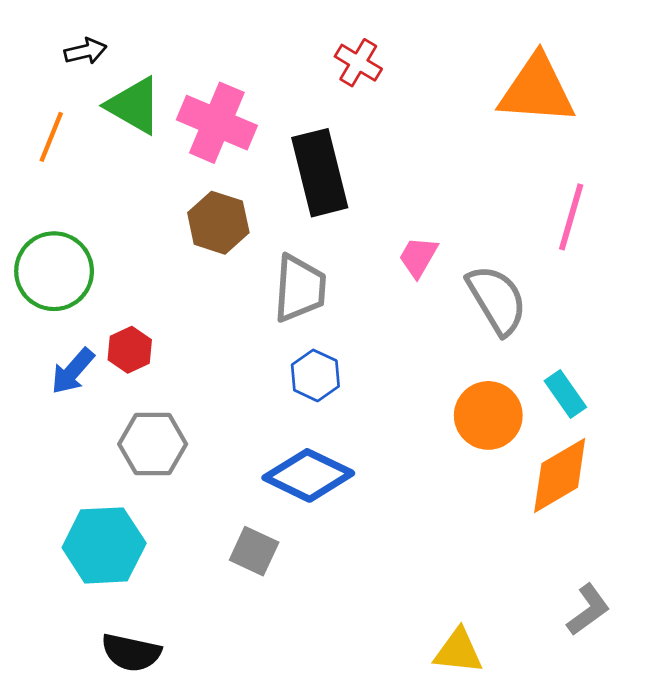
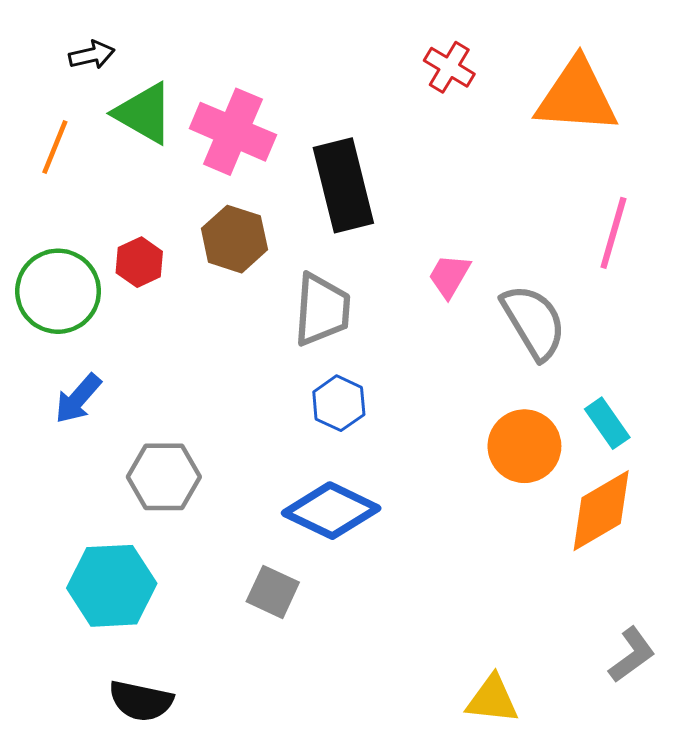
red cross: (358, 63) -> (449, 67), moved
red hexagon: (130, 350) -> (139, 262), moved

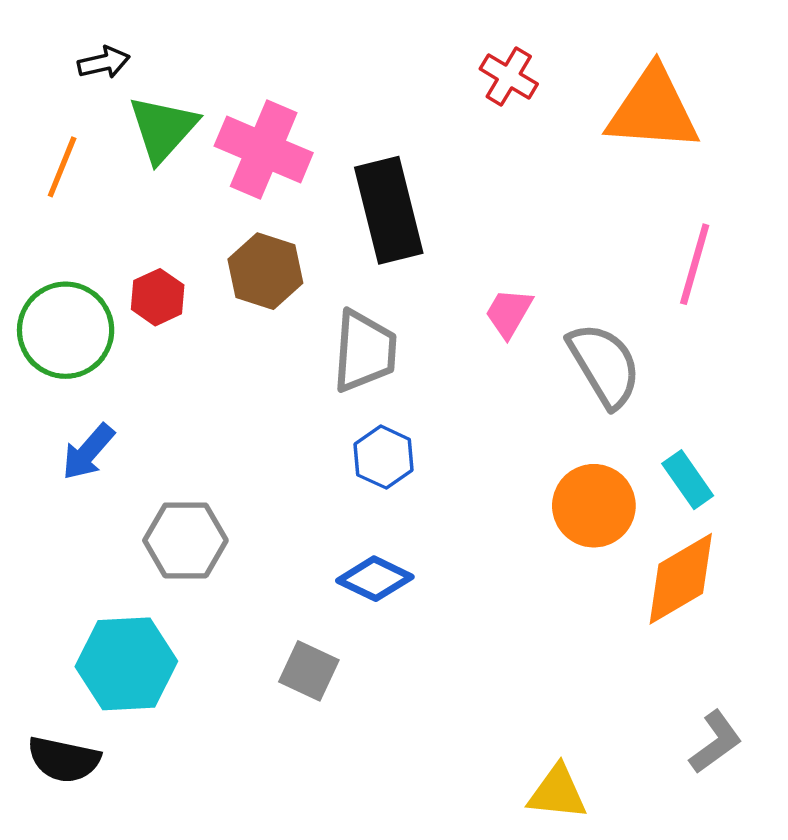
green triangle: (144, 113) -> (163, 129), turned 42
blue diamond: (331, 511) -> (375, 579), size x0.7
black semicircle: (141, 701) -> (64, 759), moved

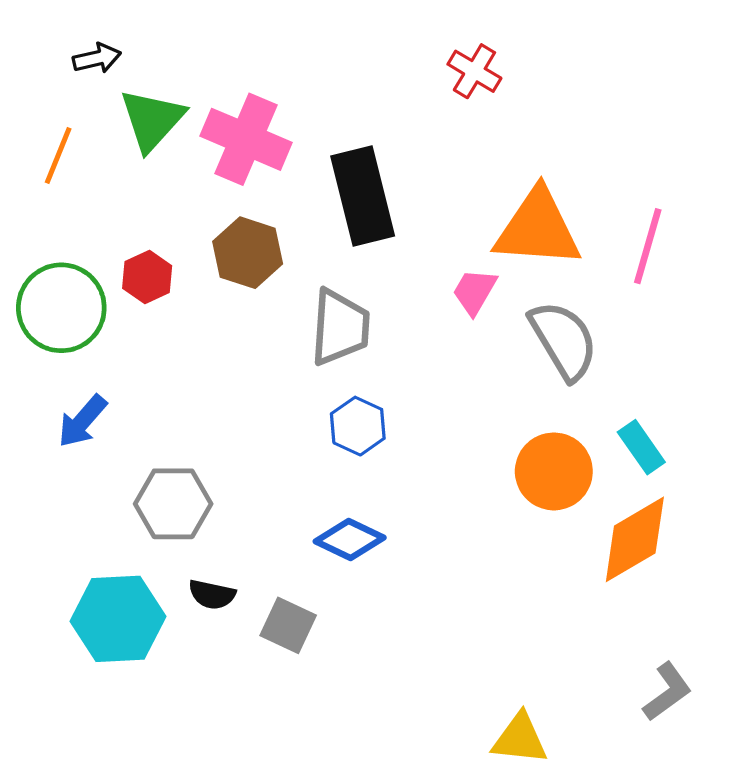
orange triangle: (653, 109) -> (538, 228), moved
black semicircle: (64, 759) -> (212, 595), moved, size x0.7

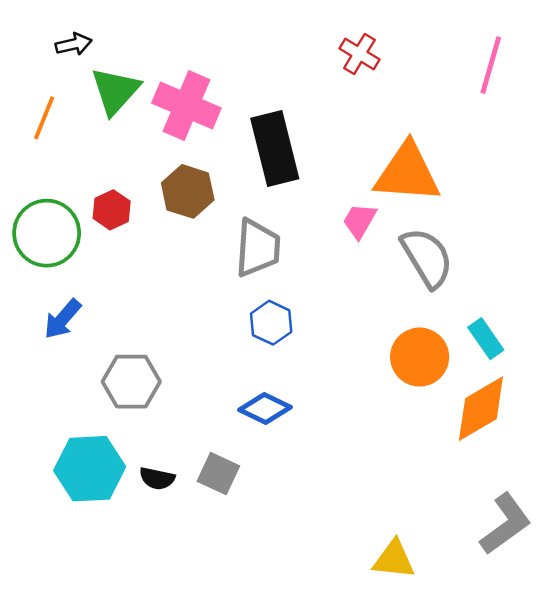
pink line: (648, 246) -> (491, 65), moved
black semicircle: (212, 595) -> (157, 478), moved
gray L-shape: (667, 692) -> (505, 524), size x1.4

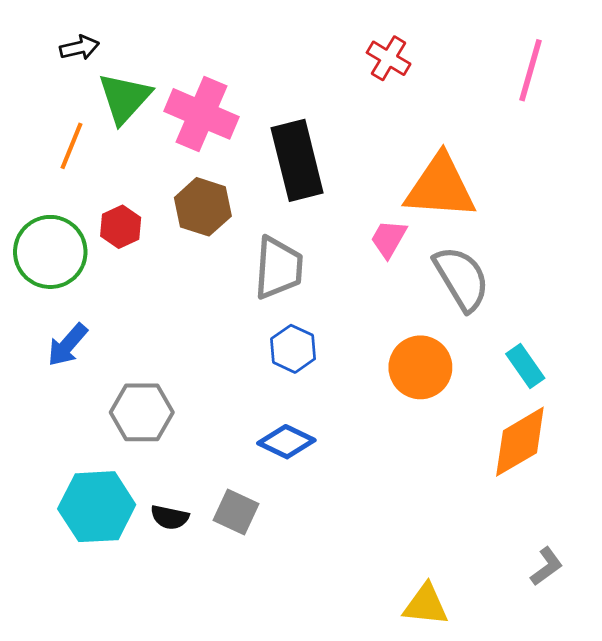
orange line: (44, 118) -> (71, 146), moved
orange circle: (420, 357) -> (420, 367), moved
gray L-shape: (505, 524) -> (546, 566), size x0.6

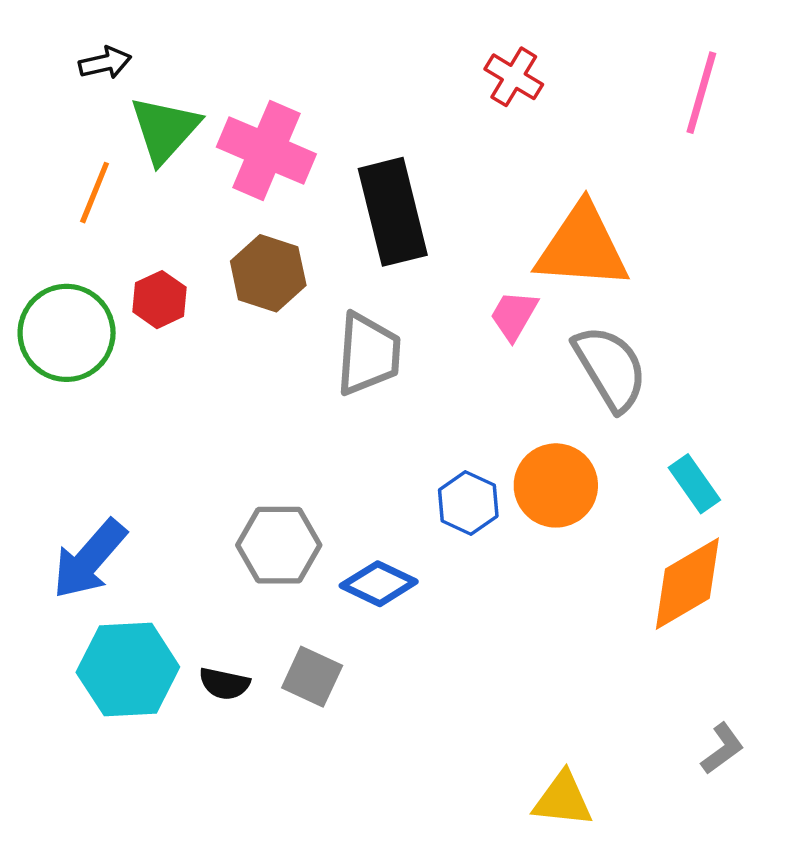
blue arrow: (68, 345) -> (89, 559), moved, size x1.4
blue hexagon: (293, 349) -> (468, 503), moved
gray hexagon: (142, 412) -> (279, 545), moved

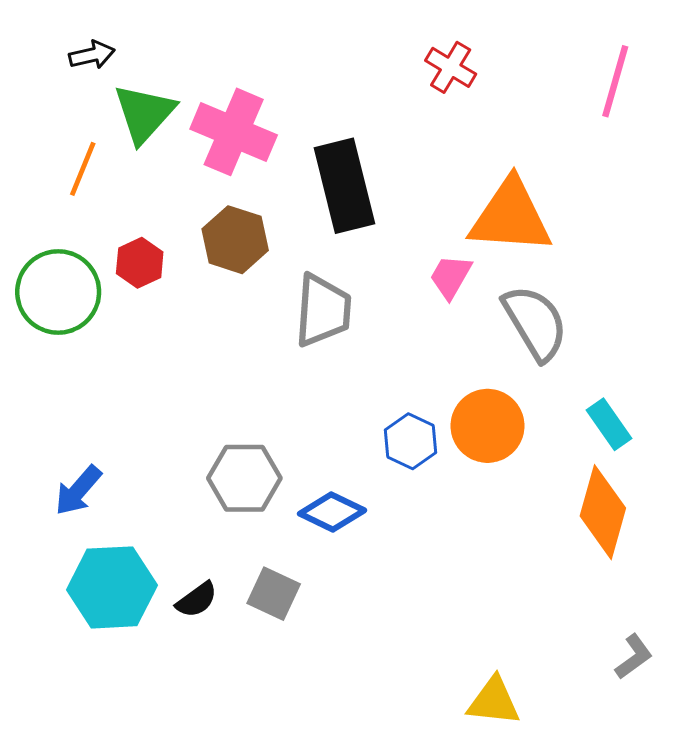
blue arrow: (89, 559) -> (78, 491), size x0.7
orange diamond: (687, 584) -> (603, 512), turned -44
black semicircle: (224, 684) -> (197, 600), turned -48

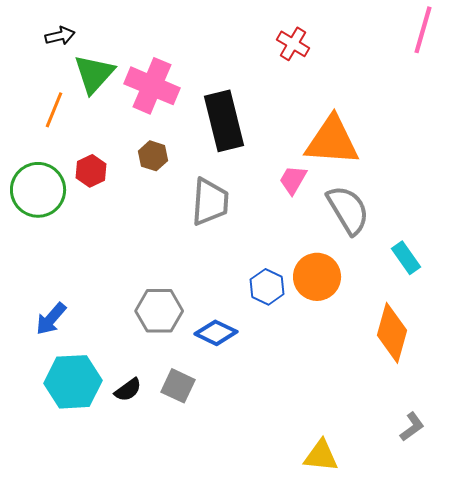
pink line: (615, 81) -> (423, 30), moved
brown hexagon: (235, 240) -> (153, 156), size x0.7
cyan rectangle: (609, 424) -> (406, 258), moved

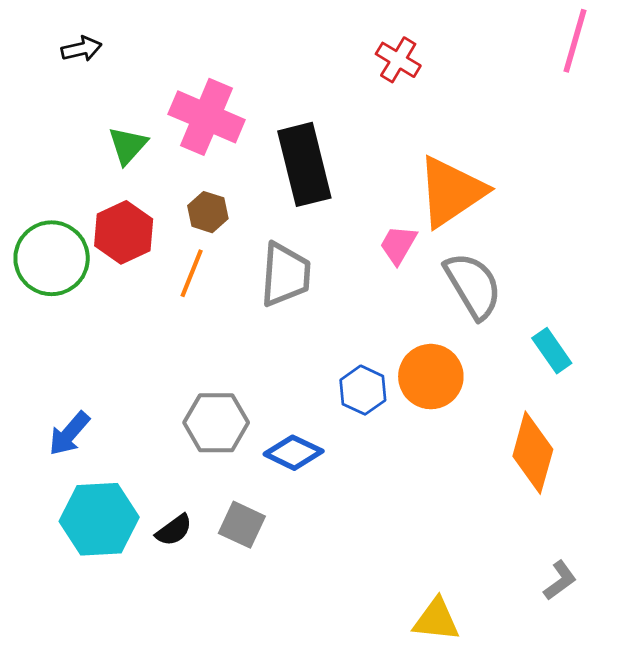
green triangle: (94, 74) -> (128, 145), moved, size x0.7
orange line: (54, 110) -> (192, 273), moved
orange triangle: (332, 141) -> (451, 192), turned -38
red hexagon: (91, 171) -> (124, 232), size x1.4

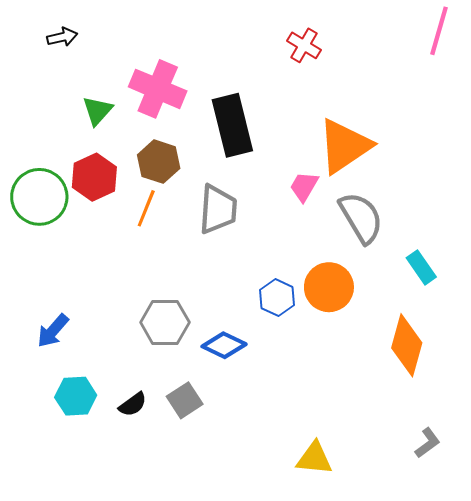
brown hexagon: (208, 212) -> (159, 162), size x1.4
cyan hexagon: (99, 519) -> (76, 396), size x0.7
gray square: (242, 525) -> (185, 400), turned 32
yellow triangle: (436, 620) -> (314, 458), moved

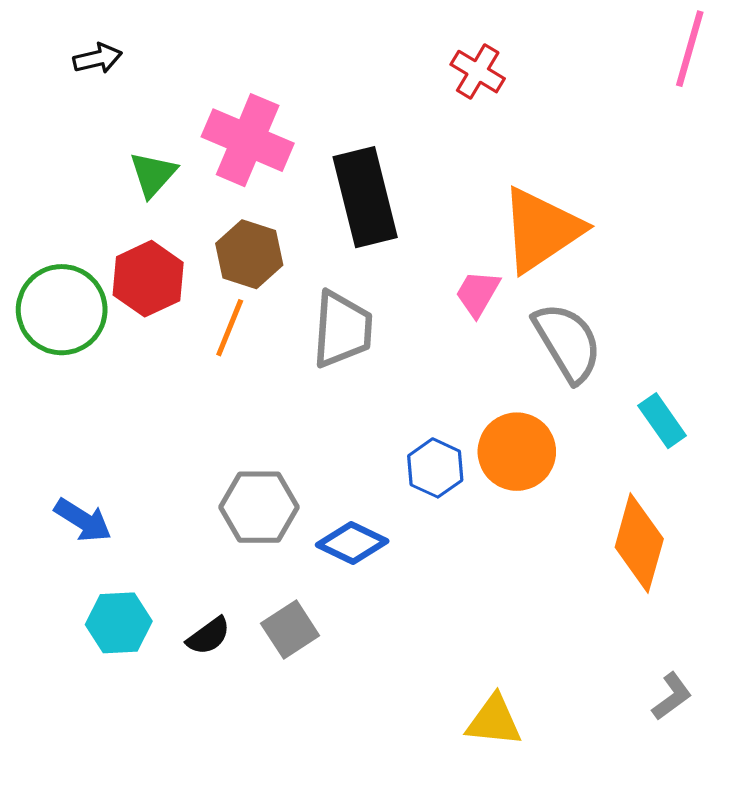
blue arrow: (53, 331) -> (83, 520), turned -99

